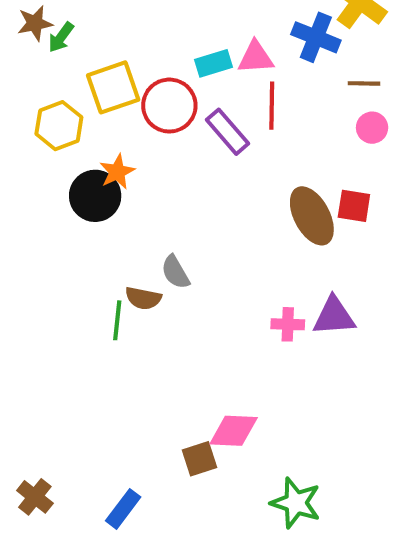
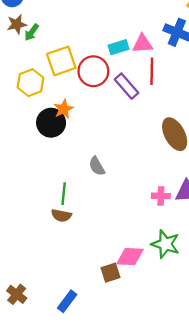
brown semicircle: (143, 298) -> (61, 215), moved
green star: (296, 503) -> (165, 244), moved

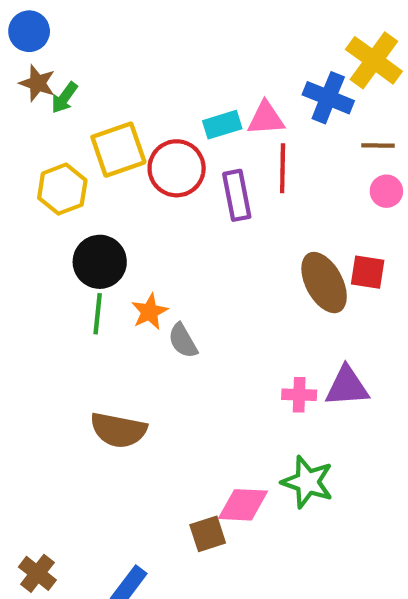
brown star: (17, 24) -> (37, 83), turned 30
purple rectangle: (127, 86) -> (237, 195), turned 30
orange star: (64, 109) -> (150, 312), moved
green line: (64, 194) -> (98, 314), moved
brown semicircle: (61, 215) -> (118, 430), size x1.5

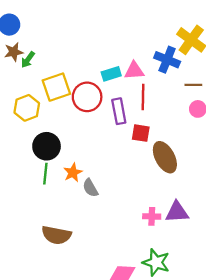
brown star: (37, 83) -> (14, 52), turned -30
red square: (368, 272) -> (141, 133), moved

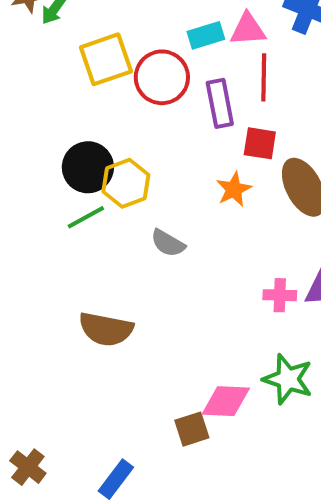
yellow hexagon: (27, 108) -> (126, 183), moved
orange star: (73, 173) -> (234, 189), moved
green line: (45, 174) -> (86, 217), turned 55
gray semicircle: (90, 188) -> (168, 243), turned -30

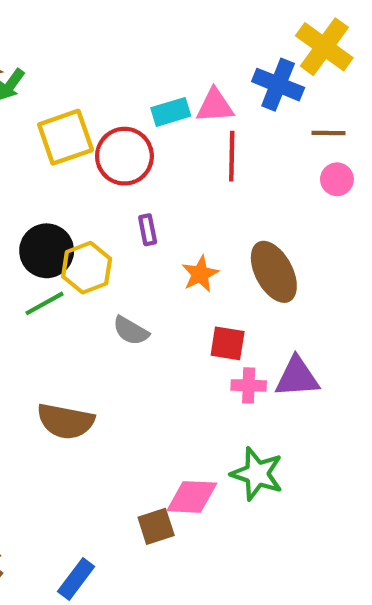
purple rectangle: (220, 103) -> (148, 230), moved, size x0.6
red square: (260, 143) -> (228, 343), moved

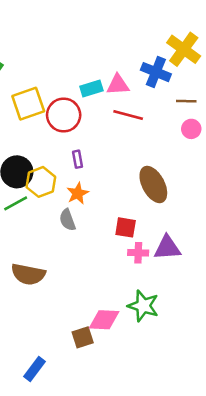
red line: (232, 156) -> (128, 115), turned -76
orange star: (200, 274) -> (78, 193), moved
gray semicircle: (131, 331) -> (67, 220), turned 40

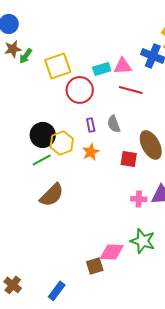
yellow square: (28, 104) -> (58, 66), moved
gray semicircle: (67, 220) -> (114, 124), moved
red square: (126, 227) -> (129, 159), moved
brown semicircle: (28, 274) -> (52, 195), moved, turned -56

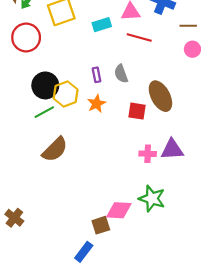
cyan rectangle: (102, 69) -> (102, 25), moved
red circle: (80, 90) -> (26, 37), moved
brown cross: (13, 285) -> (14, 218), moved
blue rectangle: (57, 291) -> (84, 252), moved

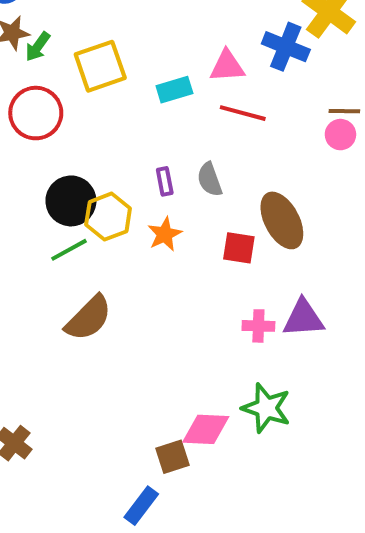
brown line: (188, 26) -> (344, 111), moved

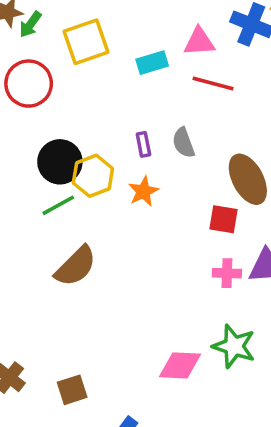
red square: (239, 248) -> (223, 219), moved
brown square: (172, 457) -> (72, 390), moved

